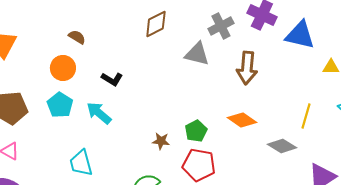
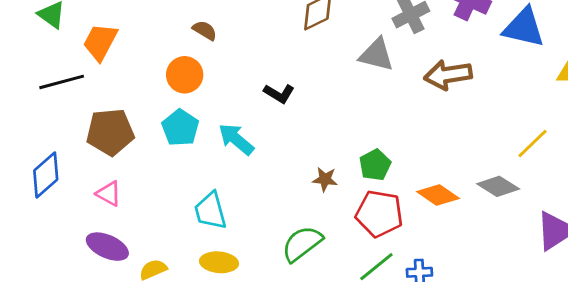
brown arrow: (247, 68) -> (448, 75), turned 76
black L-shape: (112, 79) -> (279, 93), moved
yellow line: (306, 116) -> (532, 143), turned 30
orange diamond: (242, 120) -> (438, 195), moved

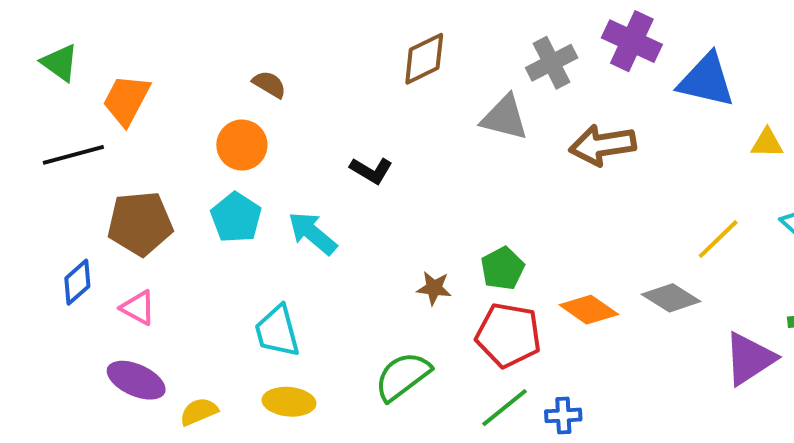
blue diamond: (46, 175) -> (77, 282), moved, size x0.7

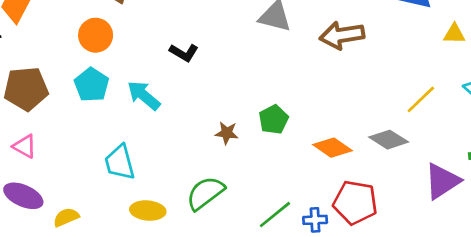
red pentagon: (508, 335) -> (355, 202), moved
yellow ellipse: (289, 402) -> (148, 211), moved

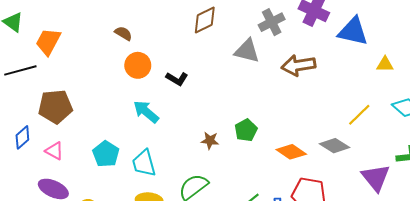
orange circle: (96, 35) -> (138, 65), moved
cyan pentagon: (92, 85) -> (106, 154), moved
cyan trapezoid: (120, 162) -> (144, 163), moved
purple triangle: (442, 181) -> (376, 178), turned -36

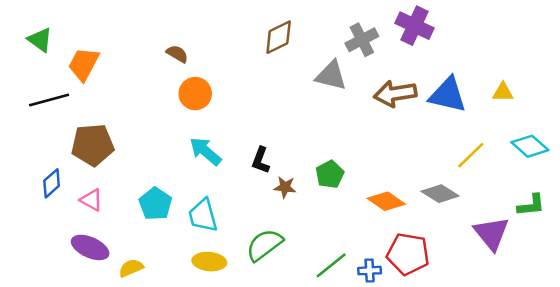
blue triangle: (353, 31) -> (448, 95), moved
black L-shape: (177, 79) -> (261, 160), moved, turned 80

